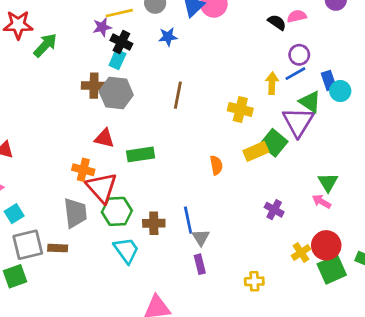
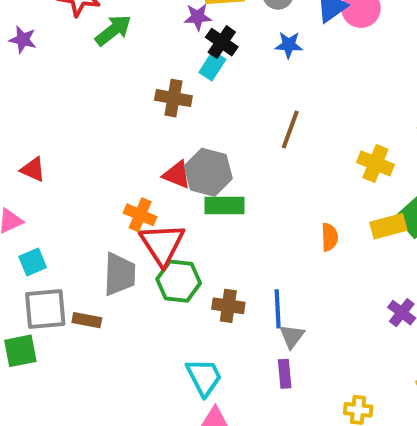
gray hexagon: (116, 93) -> (208, 172), moved
cyan trapezoid: (126, 250) -> (204, 377), moved

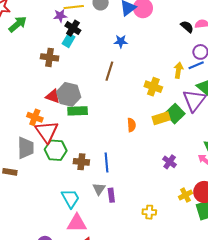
blue star: (289, 45) -> (121, 41), moved
gray triangle: (292, 336) -> (99, 189), moved

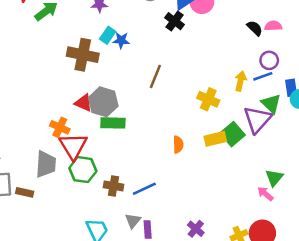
black cross: (73, 28) -> (174, 21), moved
blue star: (121, 41) -> (121, 40), moved
brown cross: (50, 57) -> (83, 55), size x1.4
blue line: (106, 162) -> (144, 189), turned 66
purple cross: (170, 162) -> (196, 229), moved

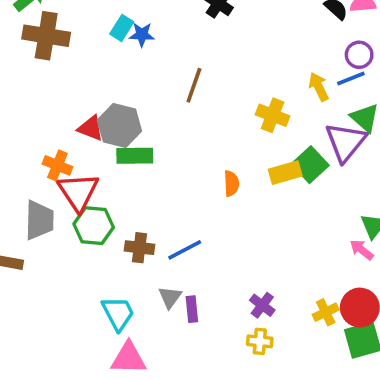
brown cross: (83, 55) -> (46, 36), moved
yellow arrow: (241, 81) -> (319, 87), turned -36

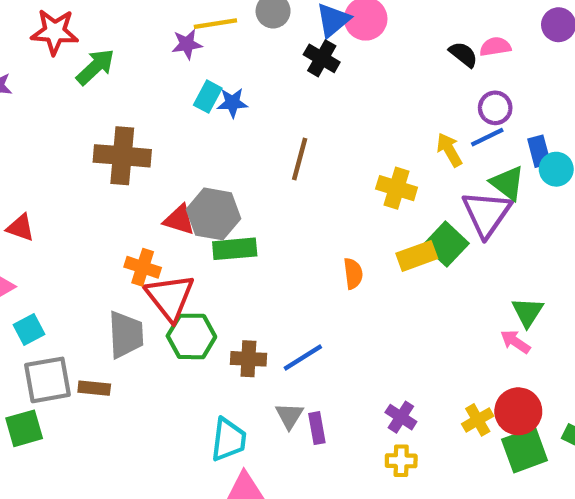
brown cross: (46, 36) -> (122, 156), moved
cyan trapezoid: (118, 313) -> (229, 440), turned 39

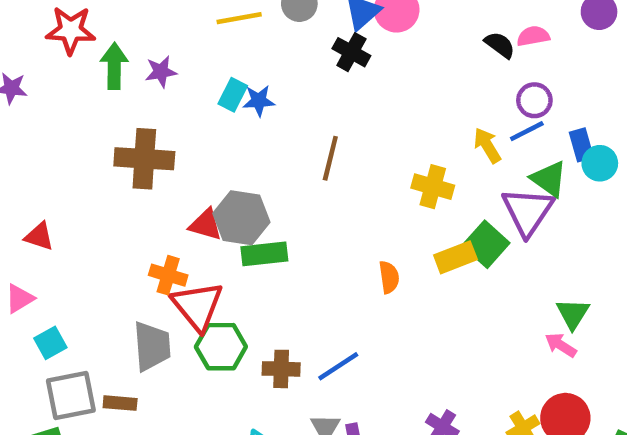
purple star: (187, 44) -> (161, 72), moved
green arrow: (95, 67) -> (114, 66), turned -45

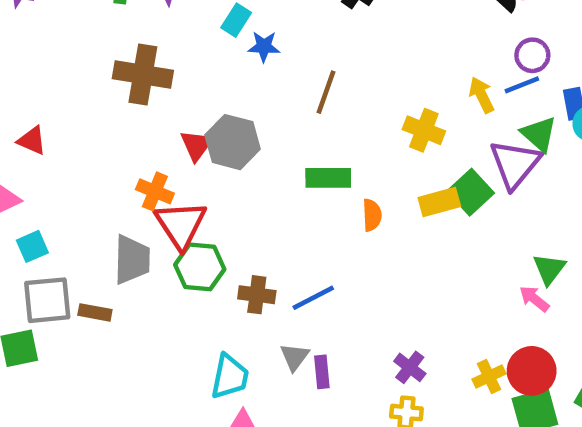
blue star: (259, 101) -> (264, 47), moved
red triangle: (205, 225) -> (197, 145), turned 45
green rectangle: (264, 254) -> (328, 178), moved

